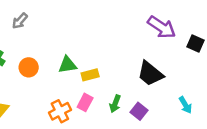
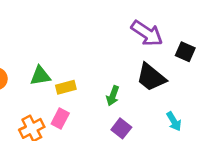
black trapezoid: (150, 74) -> (151, 77), moved
green arrow: (115, 104) -> (113, 96), moved

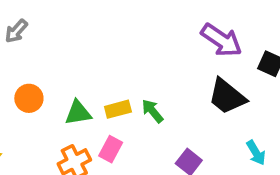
green triangle: (40, 76) -> (78, 113), moved
green arrow: (113, 96) -> (152, 111), moved, turned 120

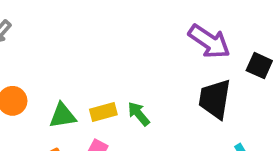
black trapezoid: (227, 96) -> (215, 99), turned 60

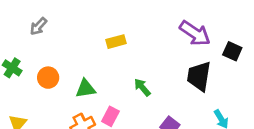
yellow rectangle: (103, 112) -> (116, 42), moved

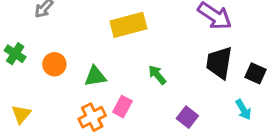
yellow rectangle: (116, 42) -> (128, 25), size x1.6
black square: (232, 51) -> (255, 73), moved

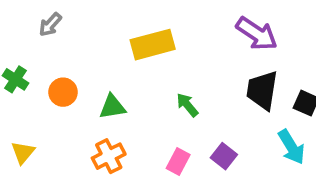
pink rectangle: (122, 107) -> (178, 162), moved
cyan arrow: (243, 110) -> (291, 147), size x1.4

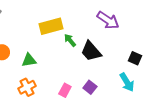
black trapezoid: (262, 90) -> (91, 51), moved, turned -50
green arrow: (187, 105) -> (70, 40), moved

